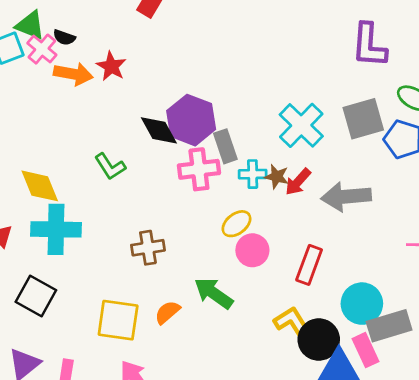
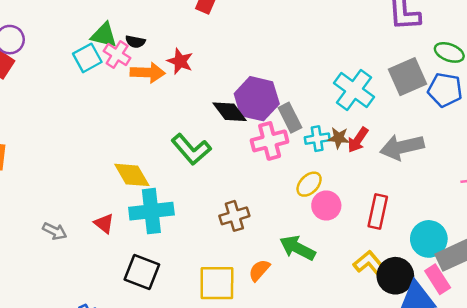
green L-shape: (110, 166) -> (191, 149), size x1.4

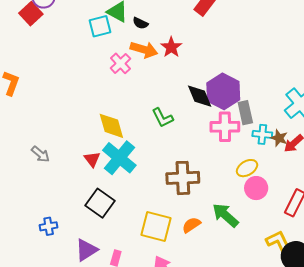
pink cross: (117, 55) -> (120, 63), moved
green L-shape: (191, 149) -> (162, 118), size x0.7
cyan cross: (151, 211) -> (119, 158), turned 32
brown cross: (234, 216) -> (183, 178), size x1.4
red triangle: (104, 223) -> (92, 159), moved

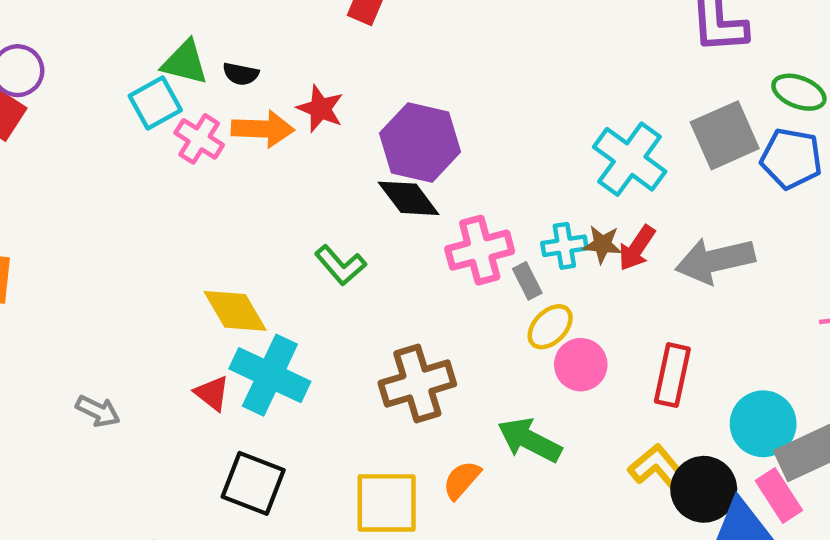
pink cross: (120, 63) -> (199, 139), moved
purple hexagon: (223, 91) -> (420, 143), moved
gray rectangle: (245, 113) -> (527, 281), moved, size x0.7

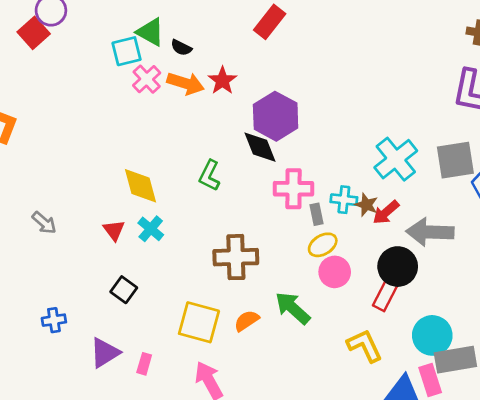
green L-shape: (340, 265) -> (209, 176), turned 52
cyan cross: (270, 375) -> (151, 229), size x0.6
black square: (253, 483) -> (124, 290), size x0.7
black circle: (704, 489) -> (398, 267), moved

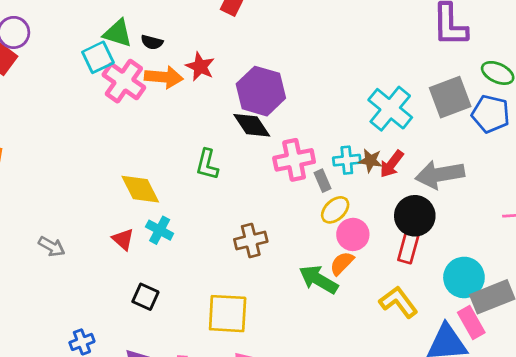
pink cross: (147, 79) -> (124, 81), size x1.4
brown cross: (236, 257) -> (251, 240), size x0.7
orange semicircle: (247, 321) -> (342, 263), moved

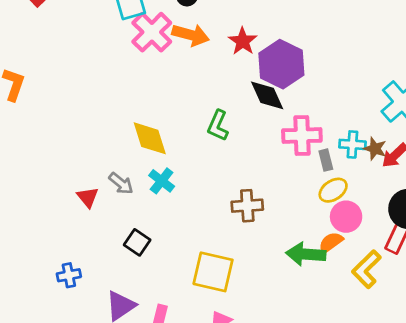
red star: (200, 67) -> (243, 41), moved
red triangle: (123, 239) -> (88, 197), moved
gray arrow: (52, 246) -> (121, 183), moved
green arrow: (318, 280) -> (306, 254), turned -36
yellow L-shape: (398, 302) -> (367, 269), moved, turned -108

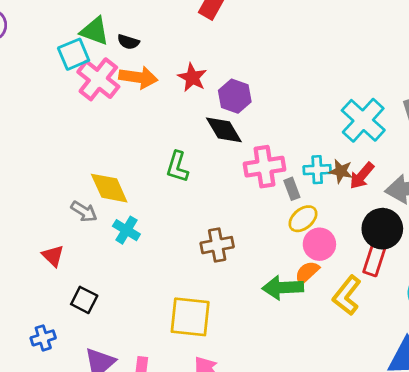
purple hexagon: (281, 64) -> (235, 96), size x0.7
gray arrow: (121, 183) -> (84, 211), moved
black square: (137, 242) -> (84, 300), moved

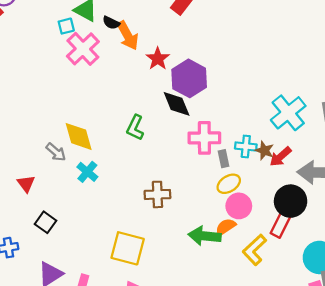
cyan square: (74, 54) -> (66, 26), size x0.7
orange arrow: (138, 77) -> (128, 36), moved, turned 44
purple hexagon: (235, 96) -> (189, 78), size x1.4

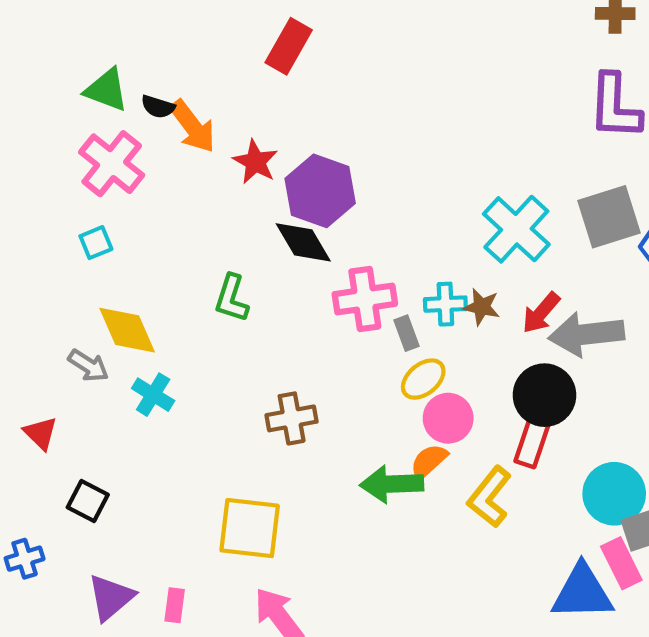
cyan square: (66, 26) -> (96, 243), moved
red arrow: (280, 157) -> (541, 313), moved

